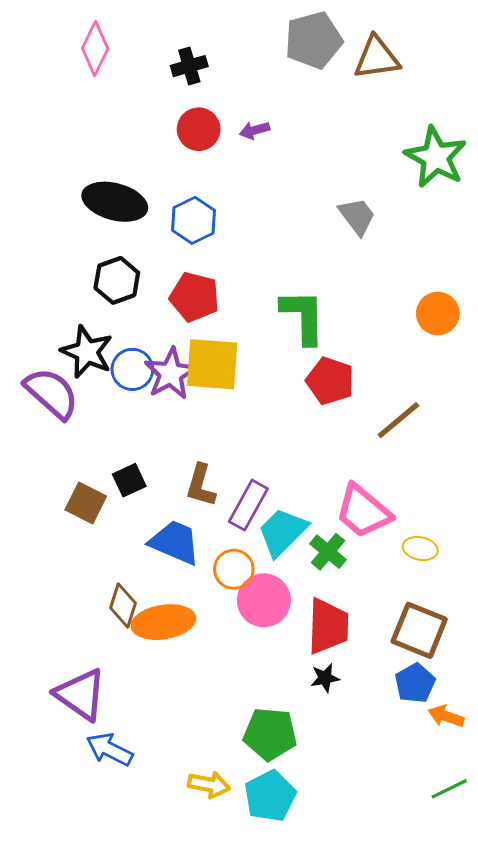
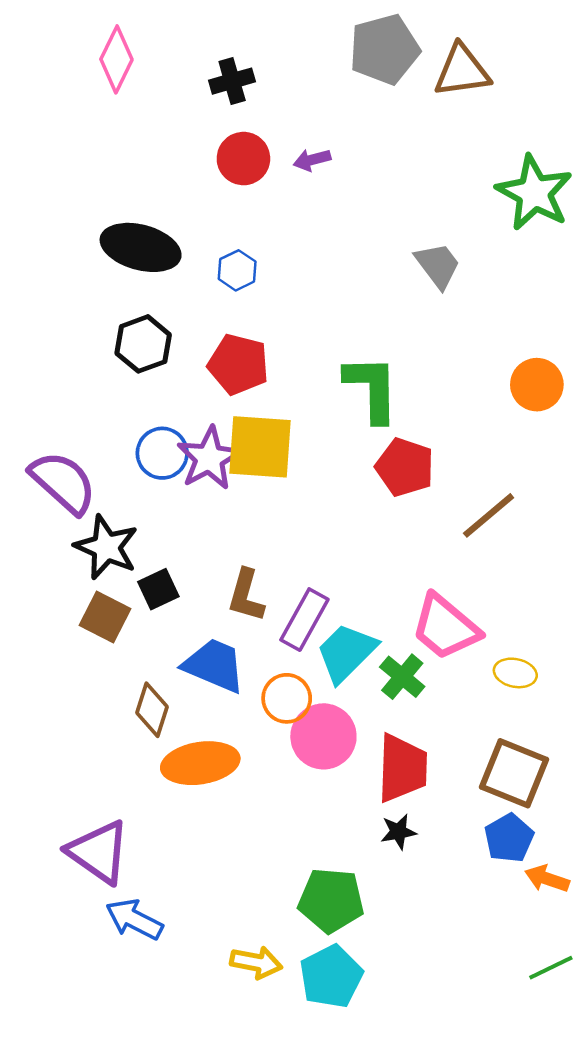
blue hexagon: (193, 220) -> (237, 270), size x0.7
black star: (87, 352) -> (106, 547), moved
brown diamond: (123, 606) -> (152, 710), moved

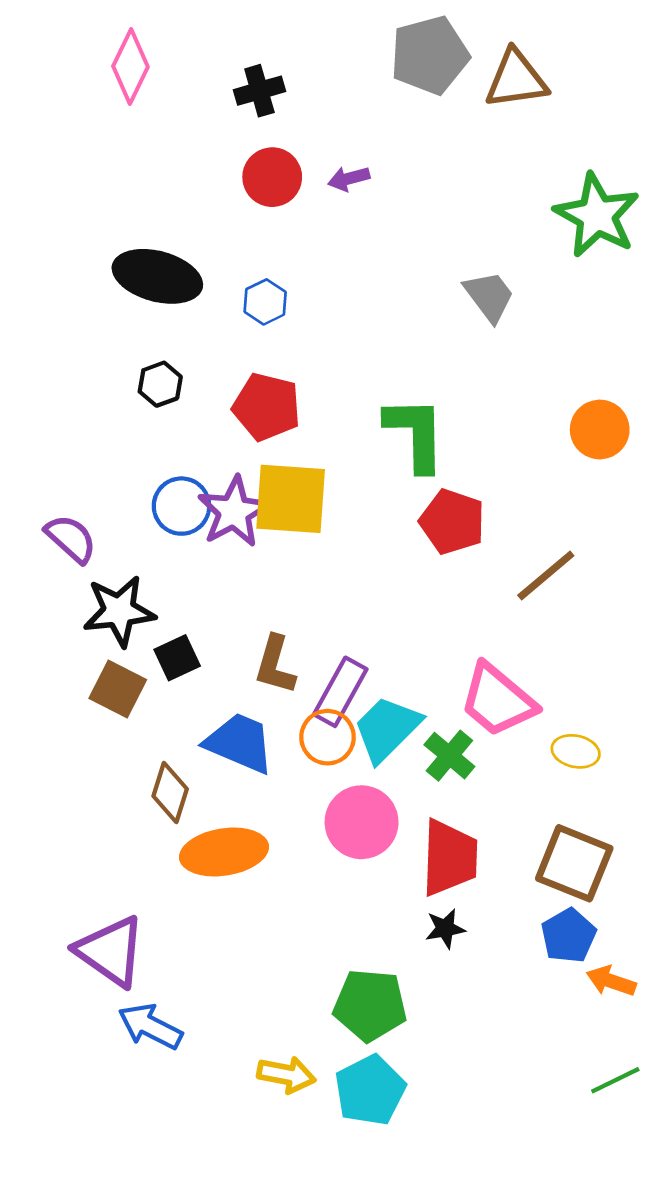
black hexagon: (143, 344) -> (160, 384), size x0.7
purple semicircle: (63, 482) -> (71, 539), size x0.7
black star: (106, 547) -> (119, 611), turned -30
orange circle: (287, 698) -> (328, 737), moved

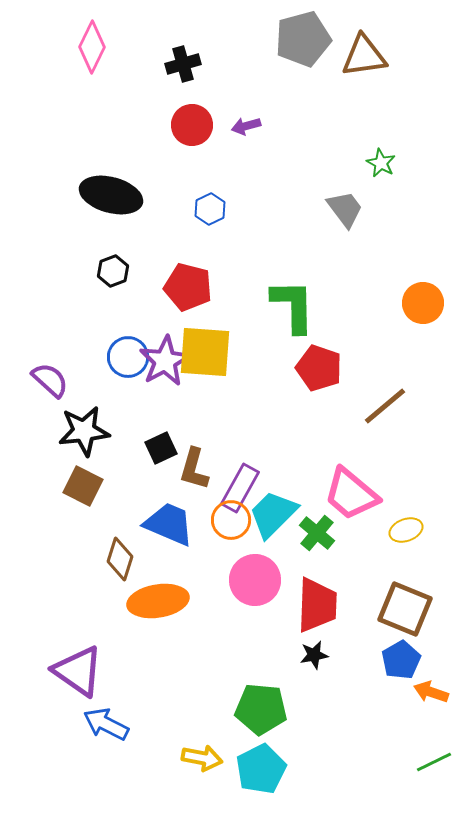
green star: (597, 215) -> (381, 163), moved, size x0.5
blue hexagon: (265, 302) -> (210, 209), moved
black square: (177, 658) -> (161, 448), moved
yellow ellipse: (576, 751) -> (406, 530), turned -32

